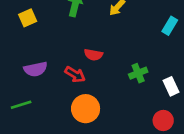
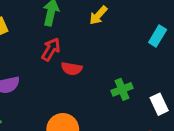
red arrow: (75, 74) -> (51, 49), moved, turned -90

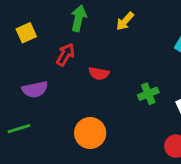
red arrow: (51, 49) -> (65, 55), moved

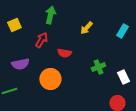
yellow arrow: (125, 21) -> (86, 28), moved
orange circle: (90, 133) -> (50, 79), moved

